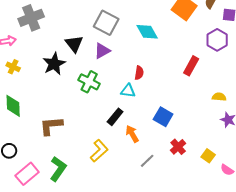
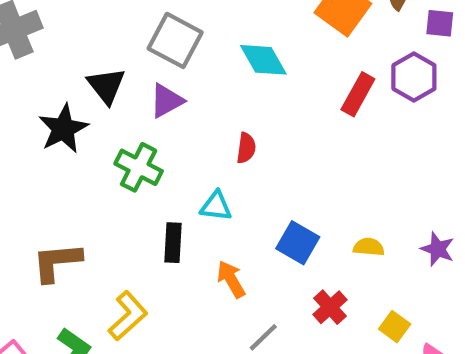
red rectangle: (191, 66) -> (358, 94), moved
cyan triangle: (128, 91) -> (216, 206), moved
yellow semicircle: (219, 97) -> (369, 247), moved
black rectangle: (115, 117) -> (173, 243), moved, turned -36
yellow L-shape: (99, 151) -> (128, 316), moved

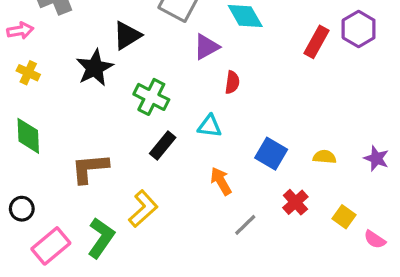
black triangle: (106, 86) -> (127, 35), turned 36
purple triangle: (167, 101) -> (206, 47), moved
black rectangle: (173, 243) -> (163, 146), moved, turned 36

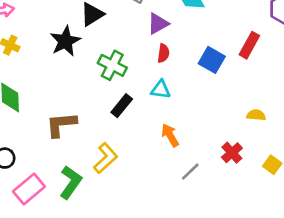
red rectangle: (316, 42) -> (249, 45), moved
red semicircle: (232, 82) -> (163, 53), moved
blue square: (271, 154) -> (212, 60), moved

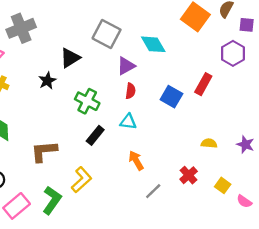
black star: (65, 41) -> (47, 81), size x0.7

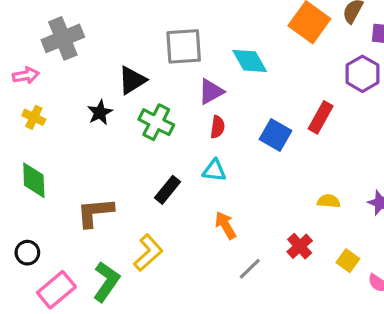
gray square: (107, 34) -> (184, 46), turned -32
green cross: (87, 101) -> (156, 122), moved

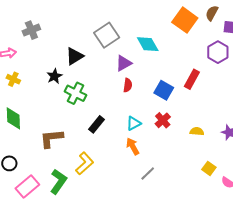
gray cross: (63, 38) -> (31, 30), size x0.7
gray square: (184, 46) -> (107, 35), turned -30
green cross: (156, 122) -> (76, 93), moved
cyan triangle: (214, 170) -> (134, 123), moved, turned -35
red cross: (300, 246) -> (163, 120), moved

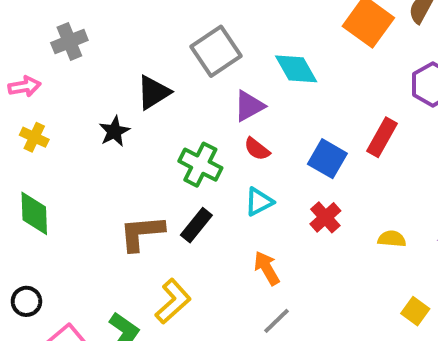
red semicircle: (128, 85) -> (257, 149), turned 120
green cross: (76, 93) -> (200, 165), moved
cyan triangle: (134, 123) -> (259, 202), moved
brown L-shape: (51, 138) -> (142, 233), moved
gray line: (148, 173) -> (277, 321), moved

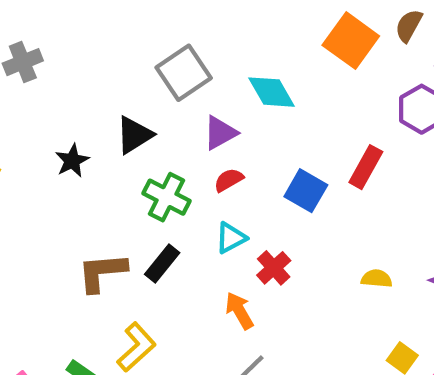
black triangle: (153, 92) -> (134, 135), moved
red semicircle: (257, 149) -> (229, 180), turned 112
red cross: (325, 217) -> (274, 268), moved

